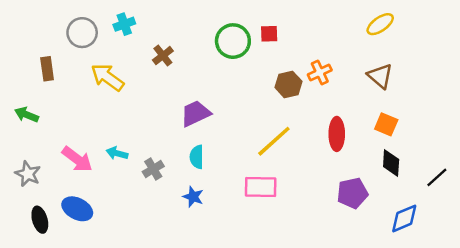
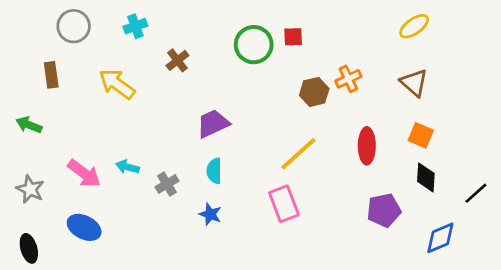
gray circle: (82, 33) -> (74, 26), moved
pink rectangle: (261, 187) -> (284, 204), turned 68
black ellipse: (40, 220) -> (29, 248), moved

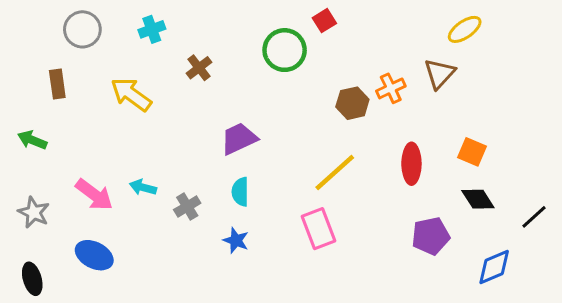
red square: (293, 37) -> (324, 21), moved, turned -30
brown triangle: (414, 83) -> (440, 74), moved, turned 32
black diamond: (426, 177) -> (478, 199), turned -36

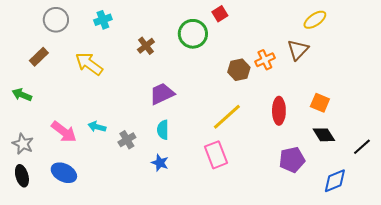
brown cross: (199, 68) -> (146, 46), moved
brown rectangle: (57, 84) -> (39, 57), turned 54
black ellipse: (32, 279) -> (22, 176), moved

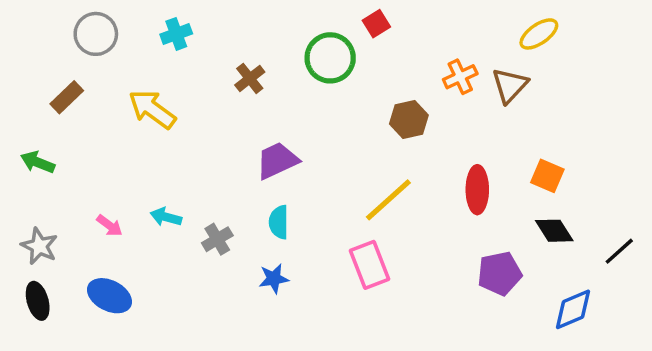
orange cross: (265, 60) -> (460, 77), moved
pink arrow: (64, 132) -> (109, 226), size x0.6
blue star: (160, 163) -> (274, 279), turned -30

